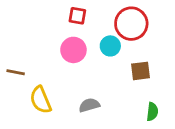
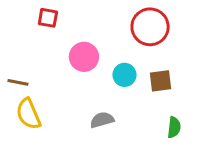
red square: (77, 16) -> (48, 18), moved
cyan circle: (110, 46) -> (124, 75), moved
yellow semicircle: (41, 100) -> (28, 114), moved

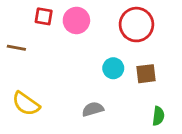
pink circle: (84, 57) -> (76, 20), moved
brown line: (18, 82) -> (16, 48), moved
yellow semicircle: (28, 114) -> (26, 104), turned -32

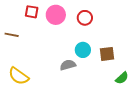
red circle: (136, 25) -> (85, 18), moved, size x0.6
gray semicircle: (93, 109) -> (68, 65), moved
green semicircle: (158, 116) -> (122, 78), moved, turned 40

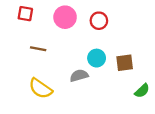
red square: (32, 12) -> (25, 14), moved
brown line: (12, 35) -> (38, 49), moved
yellow semicircle: (19, 76) -> (41, 88), moved

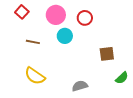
red square: (25, 14) -> (22, 12), turned 32
cyan circle: (97, 58) -> (65, 36), moved
gray semicircle: (79, 76) -> (80, 86), moved

